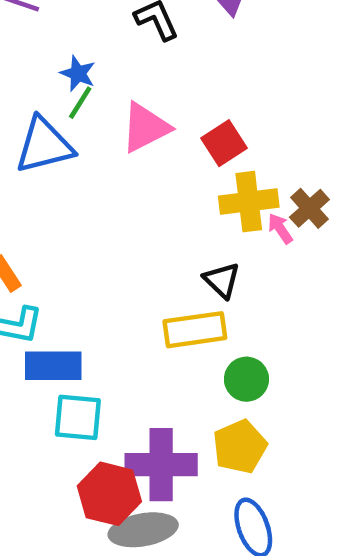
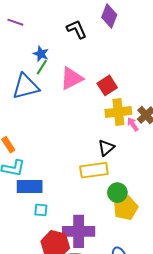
black triangle: (222, 280) -> (106, 148), turned 36
cyan square: (78, 417) -> (41, 210), size x0.6
yellow pentagon: (240, 447) -> (126, 208), moved

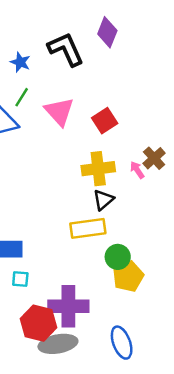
black L-shape: (77, 29) -> (66, 49), size x1.4
blue star: (41, 54) -> (20, 62), moved
pink triangle: (71, 78) -> (59, 111), turned -45
yellow cross: (118, 112) -> (98, 169), moved

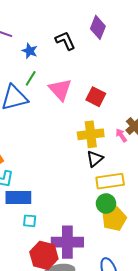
black L-shape: (66, 49) -> (65, 41), size x0.7
red square: (105, 121) -> (96, 97), turned -30
yellow rectangle: (88, 228) -> (110, 181), moved

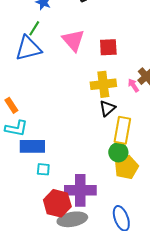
green line: (31, 78) -> (34, 28), moved
red square: (96, 97) -> (108, 47), turned -30
yellow rectangle: (110, 181) -> (122, 130), turned -72

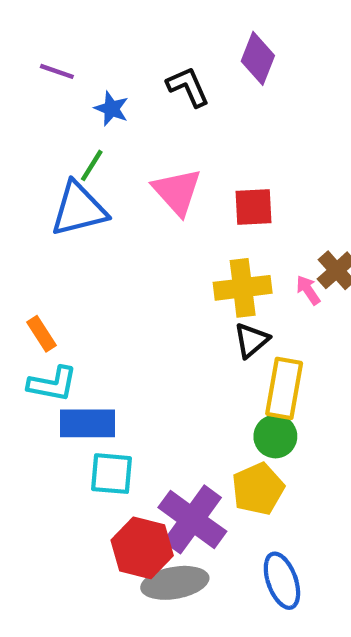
yellow pentagon: (126, 167) -> (258, 489), moved
cyan square: (43, 169) -> (111, 474), size x1.5
purple cross: (80, 190) -> (192, 519), turned 36

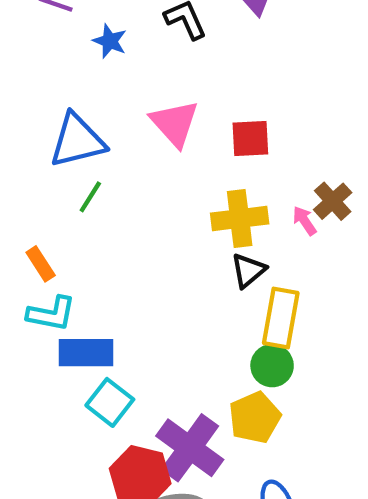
green line: (92, 165) -> (90, 197), moved
cyan square: (111, 474) -> (110, 402), turned 33

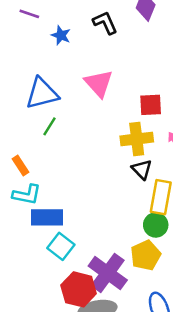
red square: (250, 138) -> (151, 105), moved
black triangle: (248, 270) -> (142, 169), turned -35

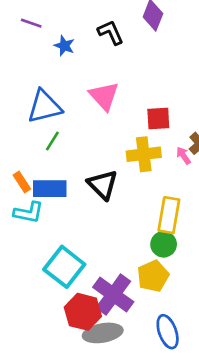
black triangle: (142, 169) -> (103, 185), moved, size x1.4
blue rectangle: (47, 217) -> (50, 189), moved
cyan square: (61, 246) -> (64, 267), size x1.4

